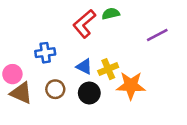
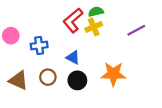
yellow cross: (108, 69) -> (94, 27), moved
pink circle: (12, 74) -> (11, 36), moved

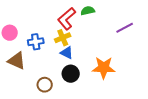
yellow cross: (94, 27) -> (63, 38), moved
brown circle: (48, 77) -> (45, 85), moved
brown triangle: (18, 80) -> (17, 61), moved

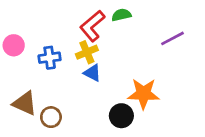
brown triangle: (17, 61) -> (25, 103), moved
black circle: (71, 74) -> (121, 116), moved
brown circle: (45, 85) -> (51, 117), moved

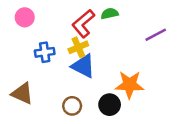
pink circle: (14, 45) -> (25, 17), moved
blue triangle: (92, 73) -> (83, 66), size x1.5
brown circle: (51, 117) -> (72, 106), moved

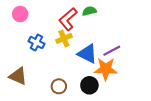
purple line: (156, 35) -> (112, 51), moved
blue cross: (45, 52) -> (36, 43), turned 35
blue triangle: (83, 66) -> (87, 54), moved

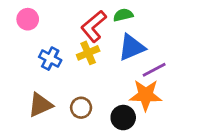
blue triangle: (87, 54) -> (132, 47), moved, turned -50
brown triangle: (18, 76) -> (40, 105), moved, turned -48
brown circle: (59, 86) -> (81, 108), moved

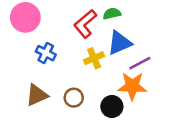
pink circle: (28, 19) -> (25, 17), size x1.5
yellow cross: (88, 53) -> (94, 58), moved

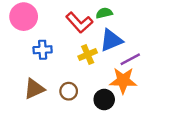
red L-shape: (85, 24) -> (79, 23), turned -92
blue cross: (46, 53) -> (43, 50), turned -30

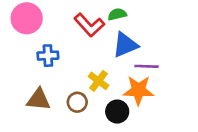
yellow cross: (88, 54) -> (99, 81), moved, turned -30
purple line: (130, 59) -> (146, 66), turned 30
brown triangle: (34, 89) -> (39, 100), turned 30

